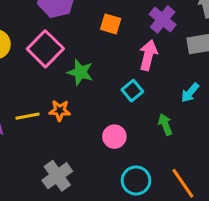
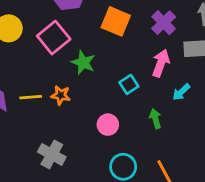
orange square: (111, 24) -> (116, 21), size x1.5
pink arrow: (148, 55) -> (161, 63), moved
gray cross: (57, 176) -> (52, 154), turned -32

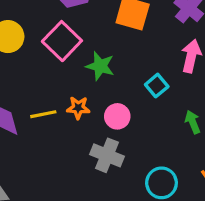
pink circle: (108, 125) -> (117, 116), moved
gray cross: (52, 154) -> (107, 155), moved

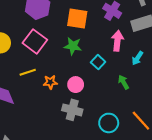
green star: (100, 66) -> (73, 46), moved
yellow line: (43, 114) -> (28, 72), moved

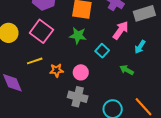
pink arrow: (117, 41) -> (121, 30), turned 30
green arrow: (124, 82) -> (127, 70), turned -32

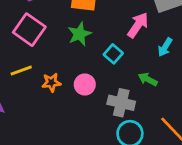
green star: (78, 36) -> (79, 34), turned -30
gray cross: (78, 97) -> (121, 103), moved

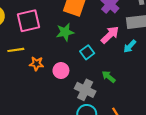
pink square: (29, 30) -> (28, 21), turned 30
cyan arrow: (165, 47) -> (130, 46), moved

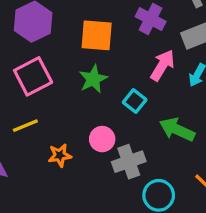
orange star: (36, 64) -> (60, 155), moved
green arrow: (109, 77) -> (177, 130), size x1.5
gray cross: (85, 90) -> (129, 162), moved, turned -30

